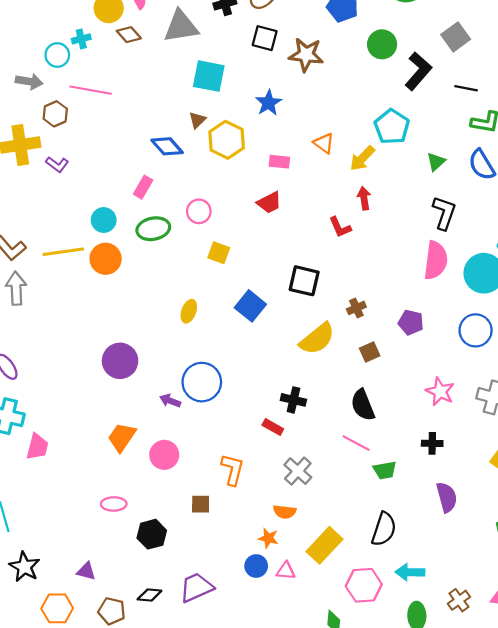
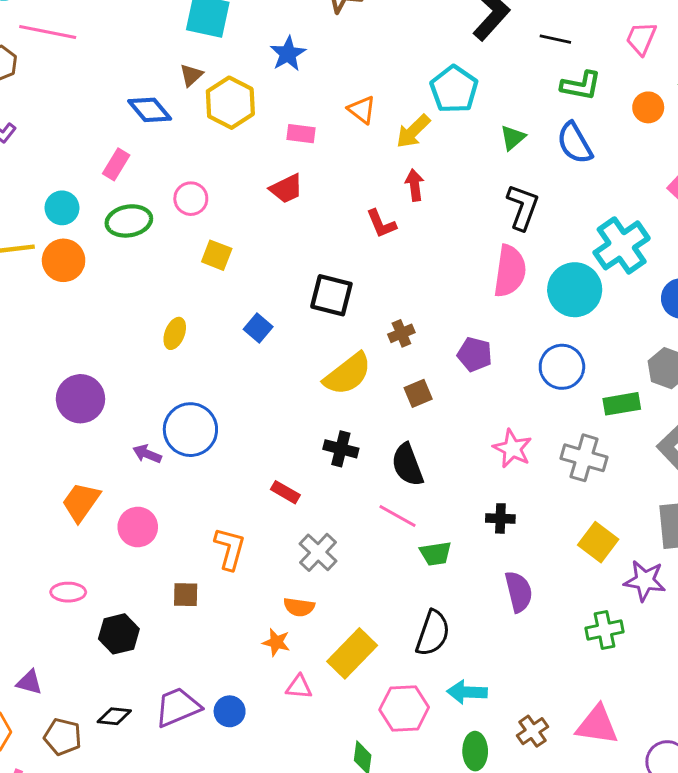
blue square: (250, 306) -> (258, 328), size x0.7
black cross: (293, 400) -> (341, 449), moved
blue circle: (256, 566) -> (230, 711), moved

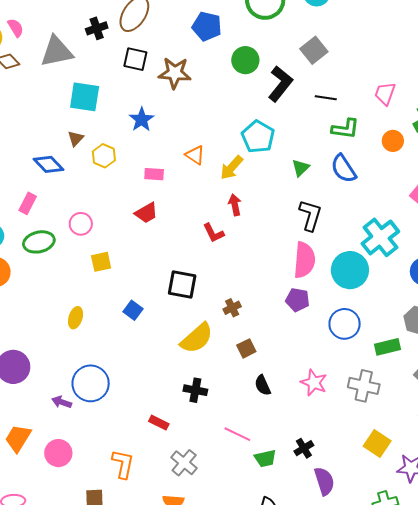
yellow hexagon: (230, 103) -> (104, 156), size x0.7
yellow square: (217, 255) -> (101, 262), turned -30
purple pentagon: (475, 354) -> (298, 300), moved
black semicircle: (407, 465) -> (263, 385), moved, size x0.7
black cross: (500, 518) -> (304, 448), moved, turned -30

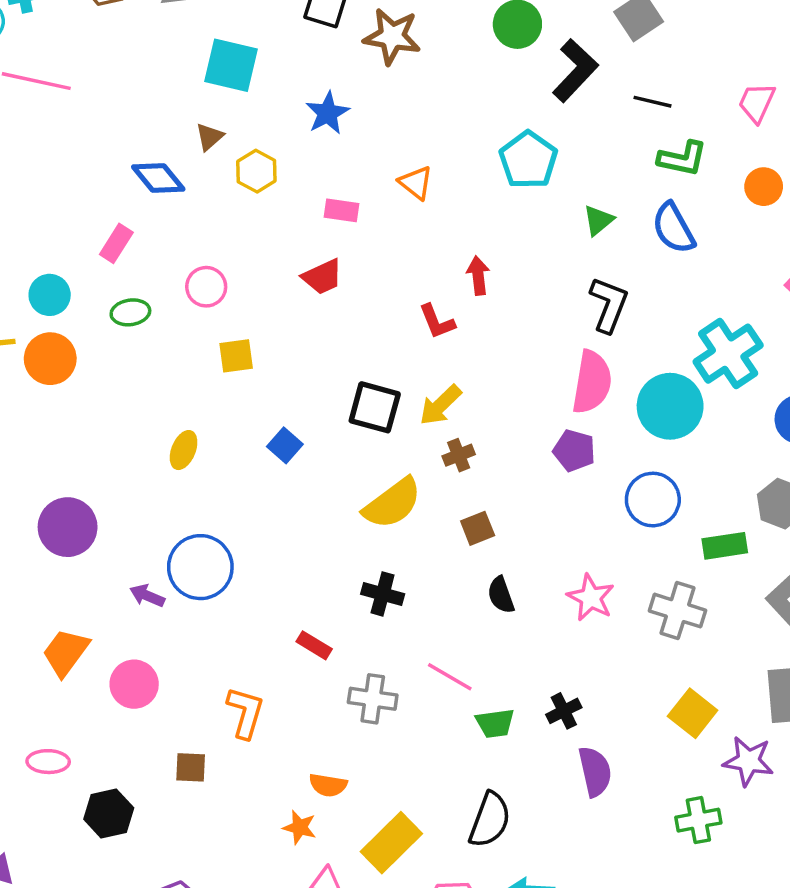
yellow arrow: (231, 168) -> (440, 405), moved
green ellipse: (39, 242) -> (130, 312), size x0.7
gray cross: (184, 463) -> (373, 699), moved, turned -36

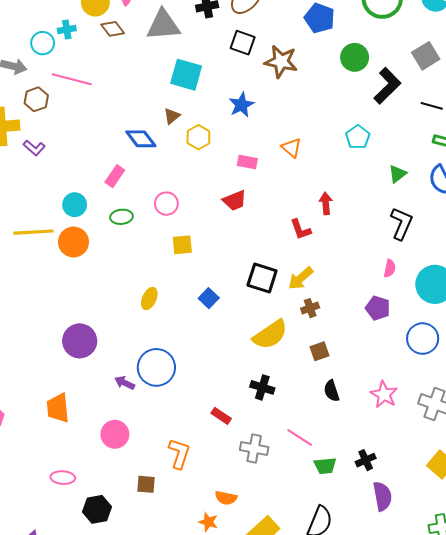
cyan pentagon: (528, 160) -> (358, 137), size x0.7
pink semicircle: (592, 382) -> (390, 268), size x0.5
orange trapezoid: (66, 652) -> (58, 408), moved, turned -44

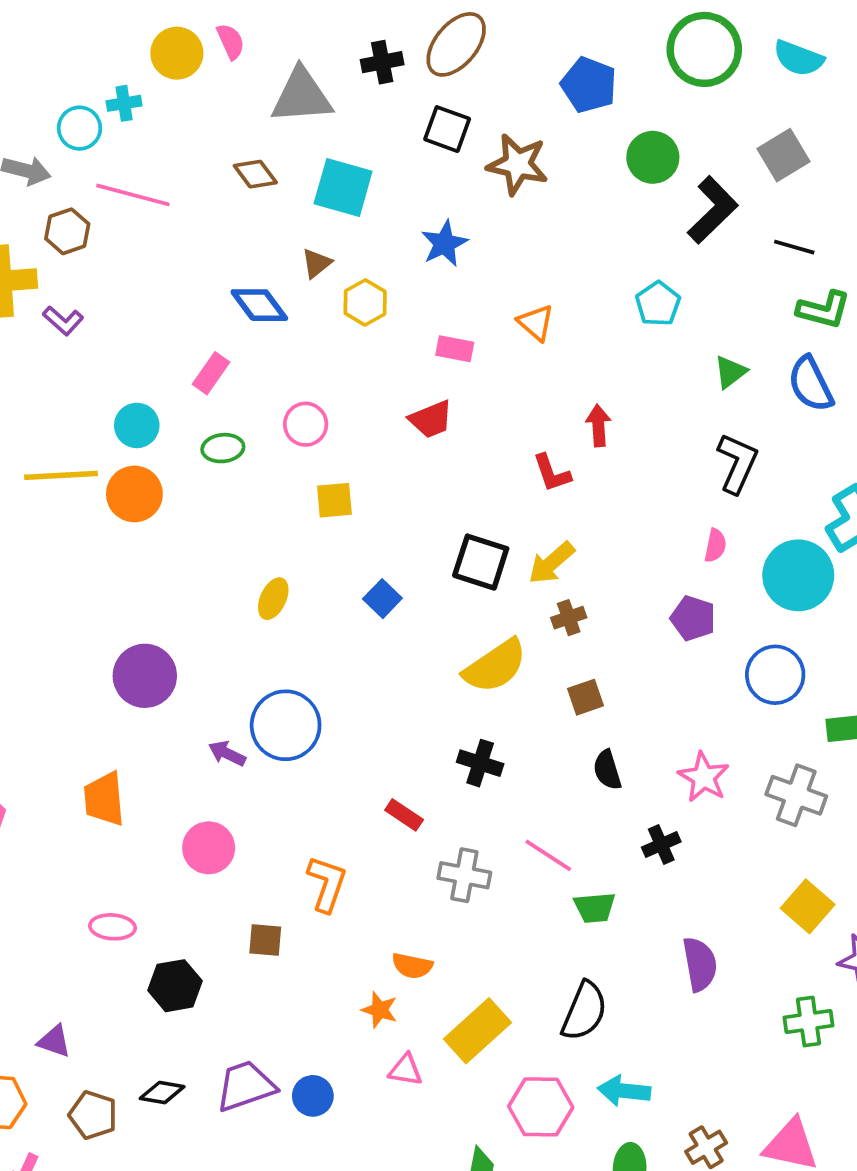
brown diamond: (113, 29) -> (255, 174), moved
black cross: (366, 460) -> (661, 844), moved

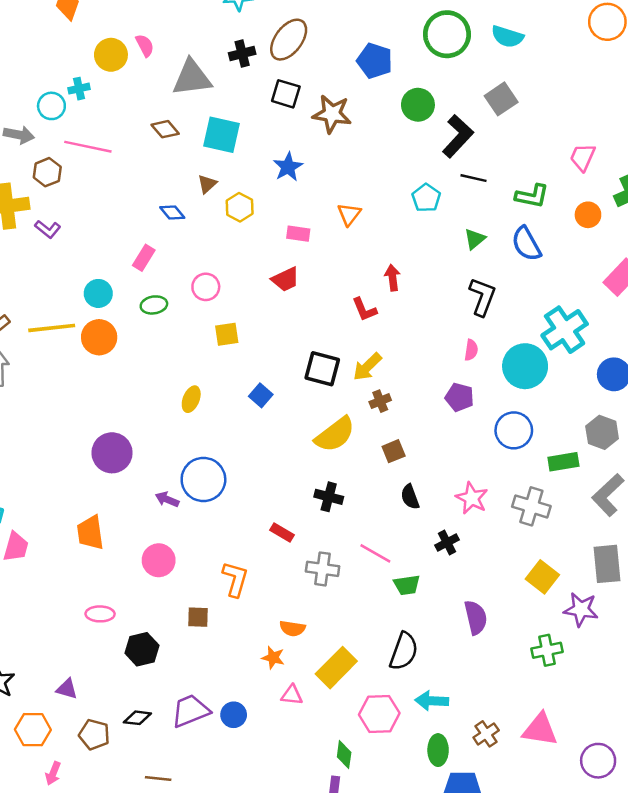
black line: (794, 247) -> (473, 178), moved
blue diamond: (259, 305) -> (172, 213), size x0.7
orange triangle: (536, 323) -> (349, 214), turned 30

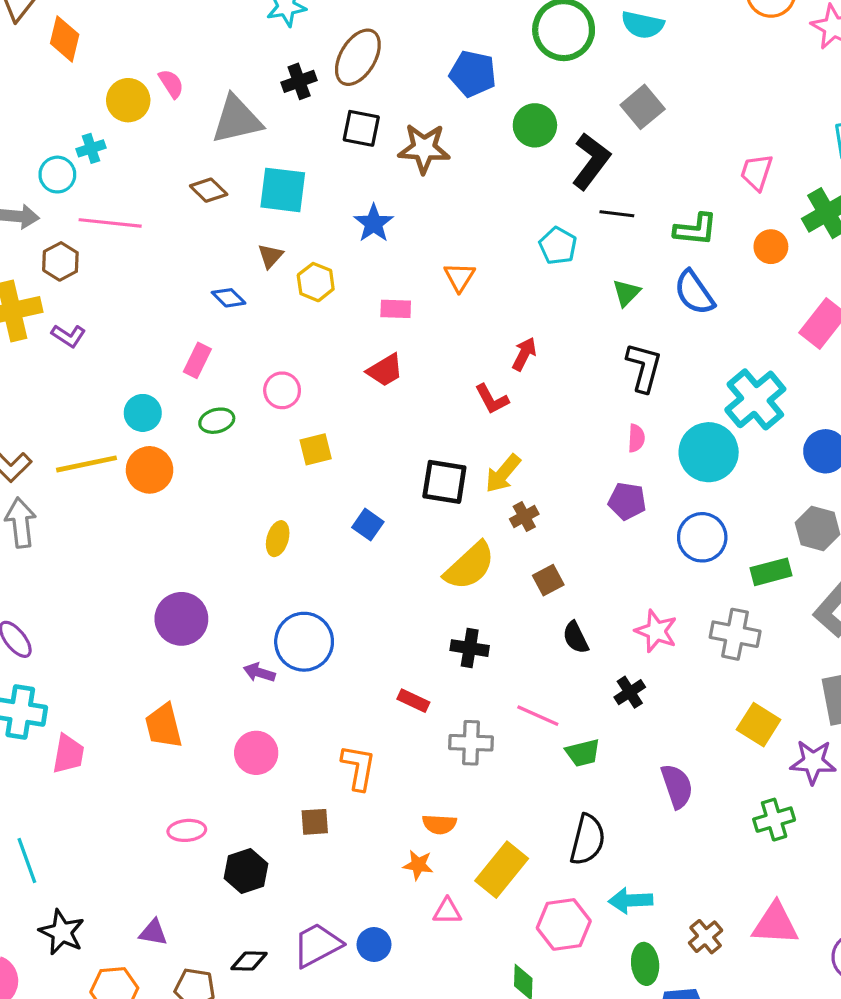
red arrow: (392, 278) -> (524, 354), turned 40

